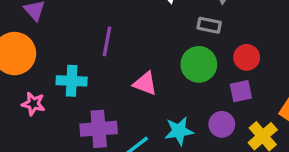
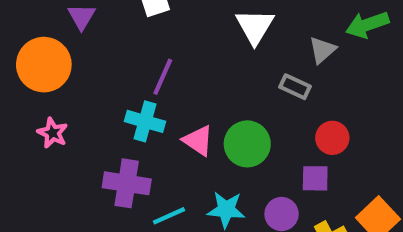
green circle: (199, 64) -> (247, 144), moved
cyan cross: (72, 81) -> (145, 121), moved

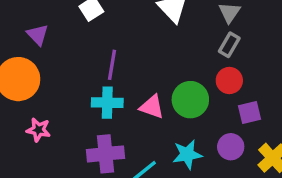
gray rectangle: (295, 87) -> (229, 45), moved, turned -70
red circle: (332, 138) -> (229, 80), moved

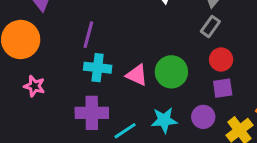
purple line: (112, 65) -> (88, 35), moved
red circle: (229, 80) -> (221, 60), moved

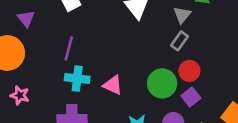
green circle: (171, 72) -> (162, 83), moved
purple square: (223, 88) -> (191, 97), turned -30

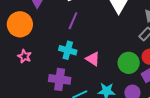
purple line: (69, 48) -> (73, 21), moved

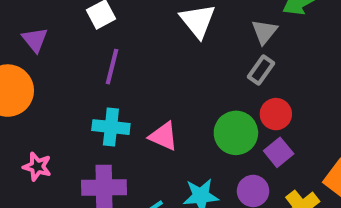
pink star: (24, 56) -> (37, 167), moved

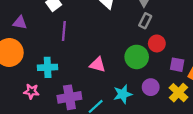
purple triangle: (35, 40) -> (20, 23), turned -32
cyan cross: (111, 127) -> (48, 67), moved
purple square: (279, 152) -> (177, 65), moved, turned -32

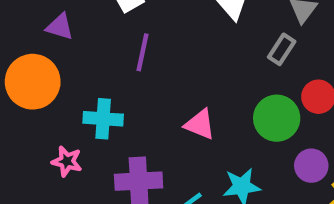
gray rectangle: (145, 21) -> (282, 49), moved
purple circle: (151, 87) -> (311, 166), moved

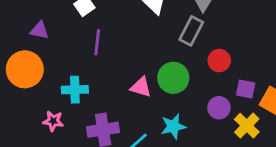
gray rectangle: (282, 49) -> (191, 31), size x1.4
green circle: (277, 118) -> (173, 78), moved

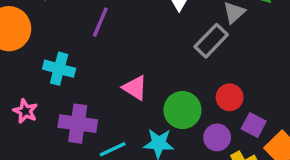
red circle: (219, 61) -> (230, 97), moved
green circle: (173, 78) -> (182, 110), moved
pink star: (53, 121) -> (25, 111), moved

